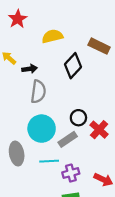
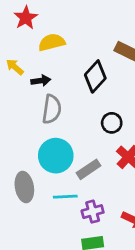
yellow semicircle: (52, 36) -> (52, 42), moved
black circle: (78, 118) -> (112, 123), moved

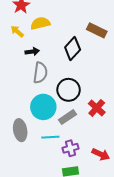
yellow arrow: (15, 67) -> (17, 31), moved
black circle: (112, 123) -> (69, 90), moved, size x1.5

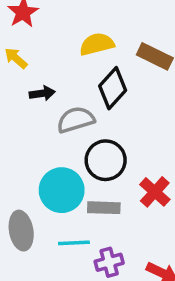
yellow semicircle: (40, 23) -> (97, 44), moved
gray semicircle: (40, 73) -> (76, 120), moved, turned -115
gray rectangle: (67, 117) -> (104, 208), turned 36

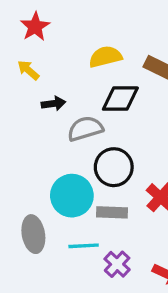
black diamond: (113, 88) -> (120, 99), turned 48
purple cross: (109, 262) -> (117, 264), turned -32

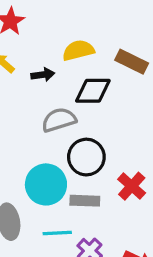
black arrow: (53, 104) -> (43, 75), moved

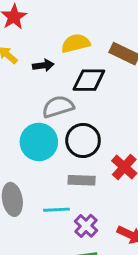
cyan circle: (46, 184) -> (39, 142), moved

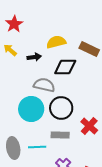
gray semicircle: (58, 107) -> (44, 85), turned 30
cyan line: (57, 210) -> (37, 147), moved

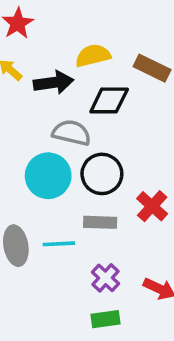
black arrow: (34, 57) -> (54, 83), size x1.5

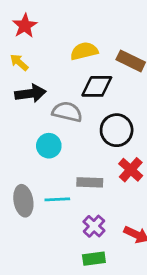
black arrow: (54, 83) -> (30, 93), moved
black circle: (102, 174) -> (117, 130), moved
cyan circle: (48, 176) -> (49, 146), size x0.7

